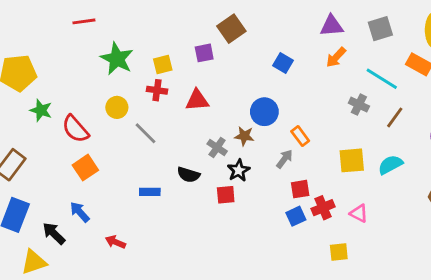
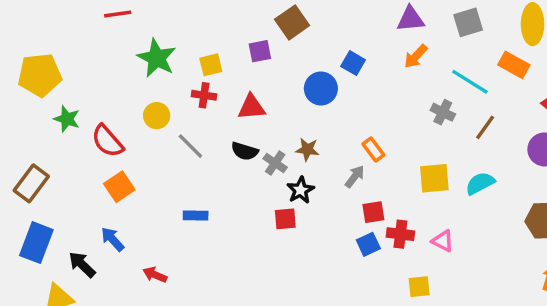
blue circle: (264, 112) -> (321, 88), moved
black semicircle: (188, 175) -> (245, 151), moved
red cross: (323, 208) -> (400, 234), turned 30

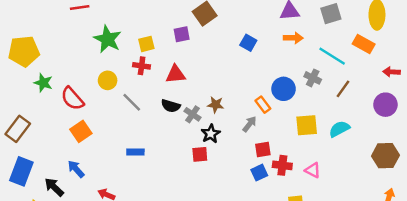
orange arrow: (416, 56) -> (293, 38), turned -132
blue circle: (321, 88) -> (284, 89), moved

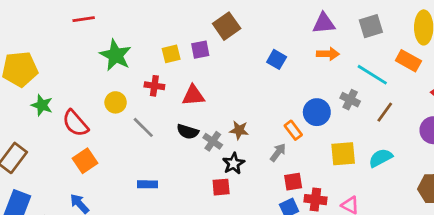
yellow square: (146, 44) -> (171, 54), moved

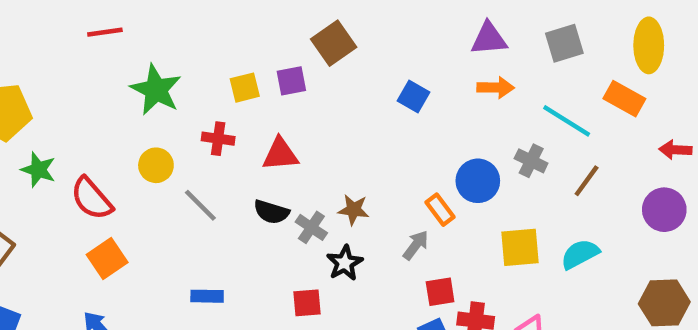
red square: (221, 187) -> (307, 303), moved

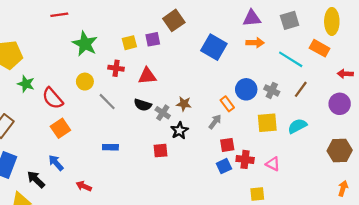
blue square: (413, 96) -> (214, 47), size x1.6
gray cross: (531, 161) -> (272, 90), moved

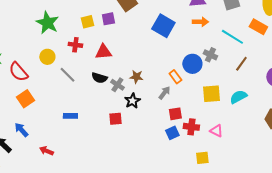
gray cross: (272, 90) -> (210, 55), moved

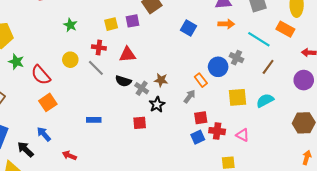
green star: (47, 23) -> (70, 25), size x0.6
blue square: (163, 26) -> (189, 28), size x0.7
gray line: (67, 75) -> (96, 68), moved

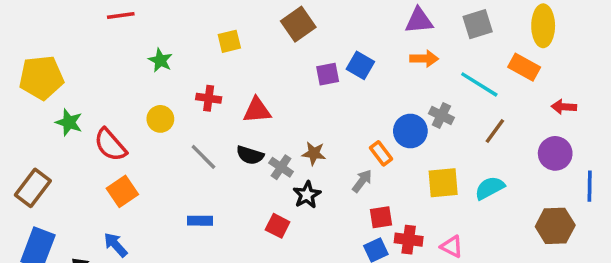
purple square: (133, 21) -> (328, 74), moved
yellow square: (111, 24) -> (229, 41), moved
gray line: (96, 68) -> (203, 157), moved
red square: (140, 123) -> (278, 226), turned 32

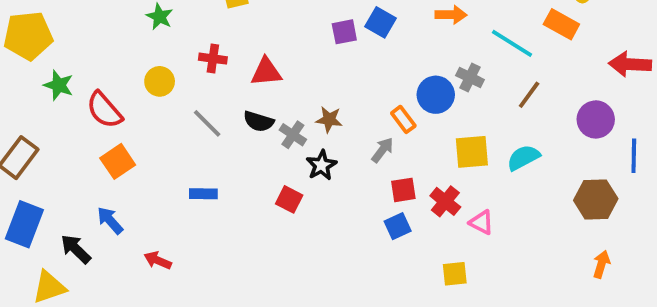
red arrow: (564, 107) -> (630, 64), moved, size x1.5
red cross: (409, 240) -> (445, 201), moved, turned 32

